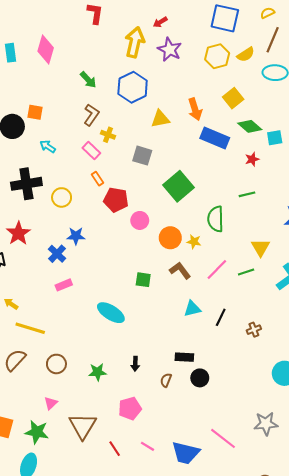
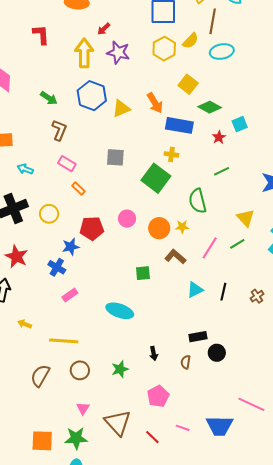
yellow triangle: (160, 119) -> (121, 109), moved
yellow cross: (108, 135) -> (171, 154), moved
cyan square: (275, 138) -> (240, 124), moved
red pentagon: (116, 200) -> (92, 228), moved
yellow line: (30, 328) -> (64, 341), moved

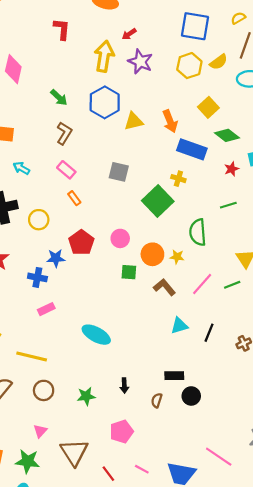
red pentagon: (92, 228) -> (81, 243), turned 30
blue cross: (57, 267) -> (37, 277), turned -30
green square: (143, 273) -> (129, 272), moved

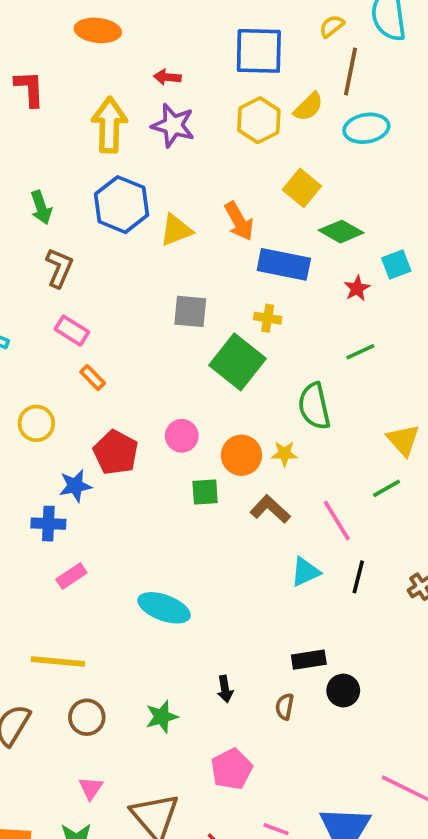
red arrow: (129, 34) -> (167, 77), moved, turned 48
green arrow: (59, 98) -> (41, 207), turned 36
gray square: (119, 172) -> (190, 311), moved
pink line: (202, 284) -> (337, 521), moved, turned -65

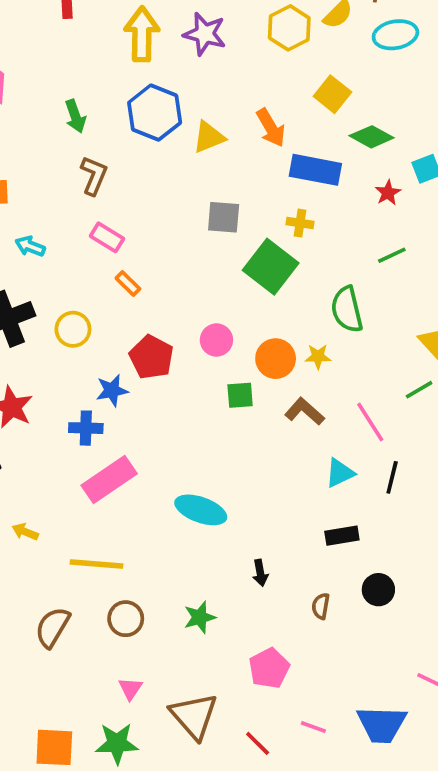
pink rectangle: (71, 576) -> (109, 480), size x1.8
black rectangle: (309, 660) -> (342, 536), moved
black arrow: (225, 689) -> (260, 573), moved

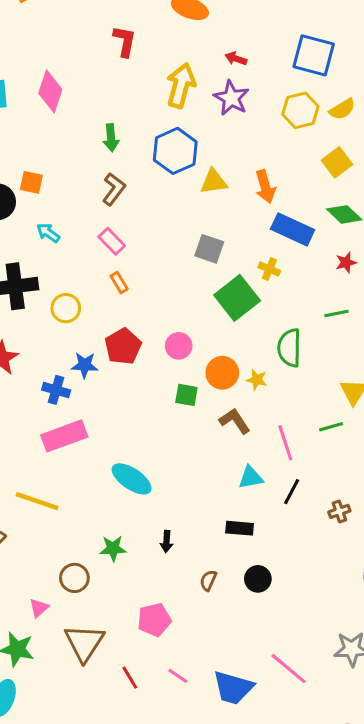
yellow square: (332, 94) -> (337, 162), moved
green star: (200, 617) -> (113, 548), moved
brown circle: (126, 619) -> (74, 578), moved

